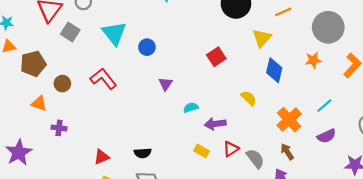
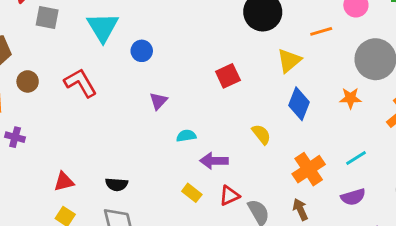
gray square: (70, 32) -> (47, 17), turned -30

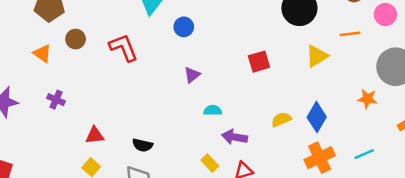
blue diamond: (299, 104) -> (317, 117), moved
yellow semicircle: (261, 134) -> (281, 119), turned -84
purple cross: (15, 137) -> (56, 100), moved

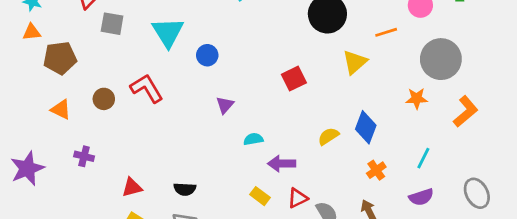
brown circle: (76, 39) -> (104, 99), moved
cyan line: (364, 154) -> (423, 158), turned -30
orange cross: (320, 158) -> (376, 170), size x0.6

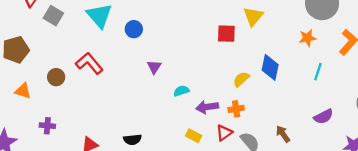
gray square: (112, 24) -> (53, 16), turned 30
red square: (294, 79) -> (226, 34), moved, turned 36
cyan line: (423, 158) -> (318, 72), moved
orange cross: (376, 170) -> (236, 109), moved, turned 35

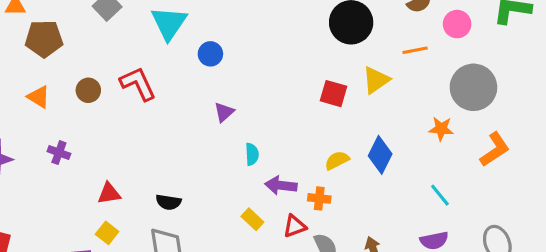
cyan line: (318, 72) -> (440, 195), moved, turned -72
cyan semicircle: (181, 91) -> (252, 154), turned 91

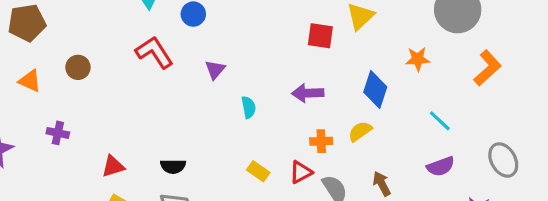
red L-shape: (138, 84) -> (154, 52), moved
orange star: (441, 129) -> (418, 59), moved
yellow semicircle: (337, 160) -> (360, 131), moved
purple arrow: (281, 185) -> (308, 93), moved

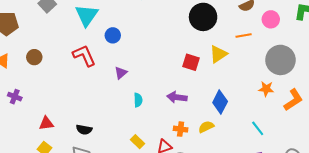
orange star: (418, 59) -> (266, 89), moved

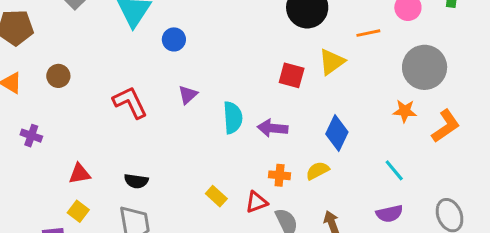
red L-shape: (84, 56) -> (130, 102), moved
cyan semicircle: (138, 100) -> (233, 118), moved, size x1.5

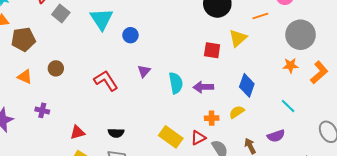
yellow rectangle: (216, 196) -> (171, 137), size x1.6
purple semicircle: (389, 214) -> (276, 136), moved

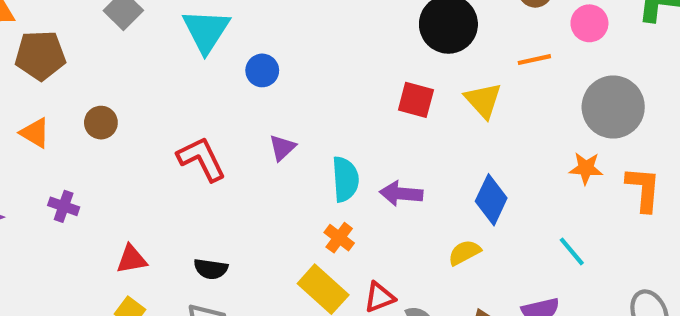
yellow triangle: (238, 38) -> (483, 100), turned -36
red square: (212, 50) -> (416, 100), moved
orange L-shape: (319, 72) -> (643, 189), turned -50
orange cross: (212, 118) -> (339, 238), moved, turned 32

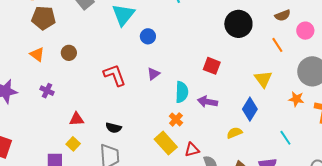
orange line: (534, 60) -> (277, 45), turned 63
red square: (416, 100) -> (212, 66), moved
yellow triangle: (483, 100) -> (263, 79), moved

